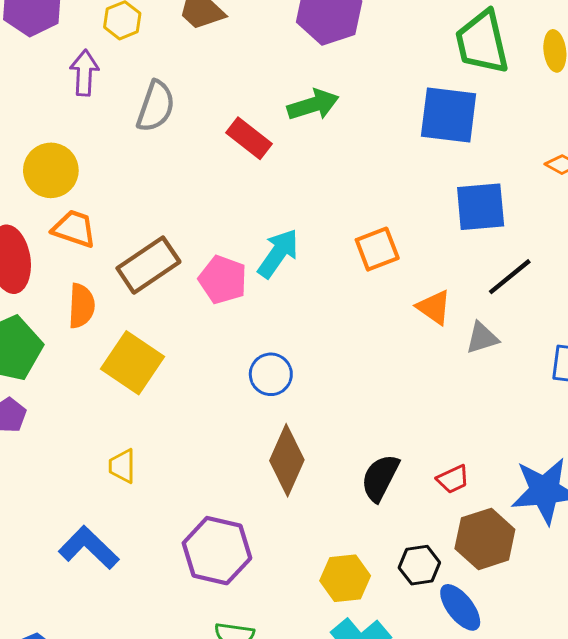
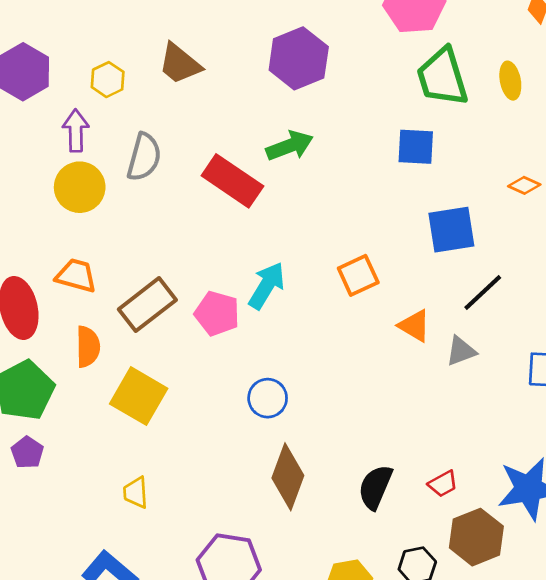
blue square: (449, 115) -> (416, 147), size x0.7
red rectangle: (249, 138) -> (232, 181), size x1.4
yellow circle: (51, 170) -> (80, 187), moved

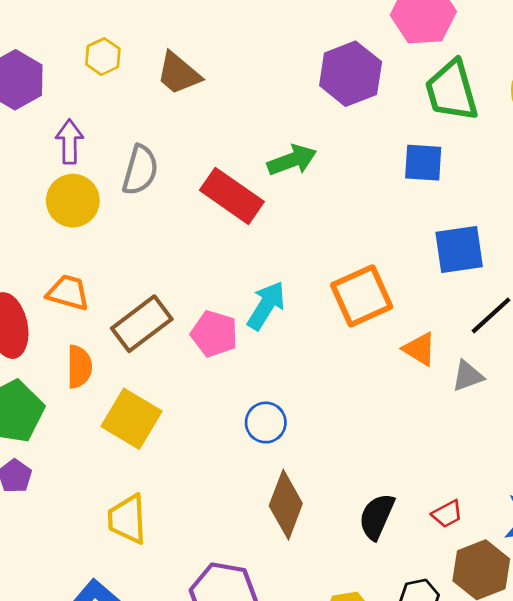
purple hexagon: (299, 58) -> (351, 74), moved
yellow hexagon: (108, 80) -> (103, 57), moved
orange square: (358, 275) -> (362, 296), size x1.4
yellow trapezoid: (136, 493) -> (127, 519), size x1.5

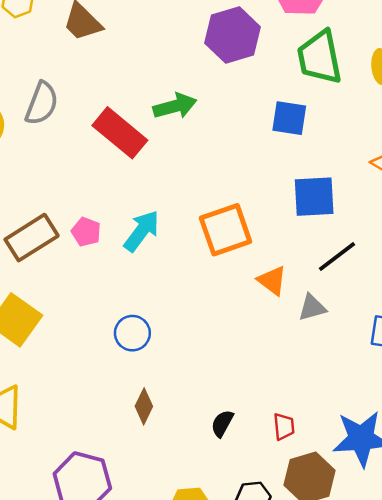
pink pentagon: (214, 334) -> (86, 232), moved, size x0.7
brown diamond: (286, 505) -> (144, 406), size x0.6
red trapezoid: (447, 514) -> (284, 426), turned -72
black semicircle: (377, 516) -> (222, 423), size x0.7

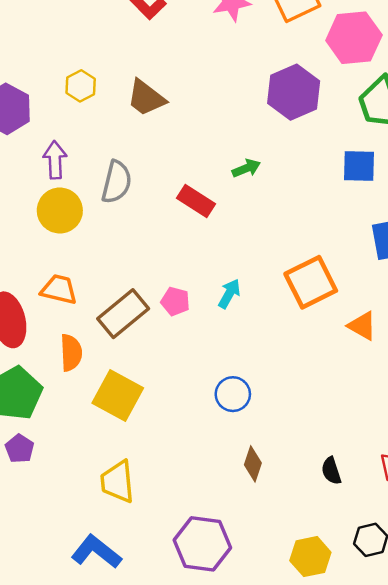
green arrow: (175, 106) -> (246, 168), size x0.7
red rectangle: (120, 133) -> (196, 201), size x0.7
cyan arrow: (142, 231) -> (229, 294), size x0.7
black semicircle: (222, 423) -> (331, 471), turned -40

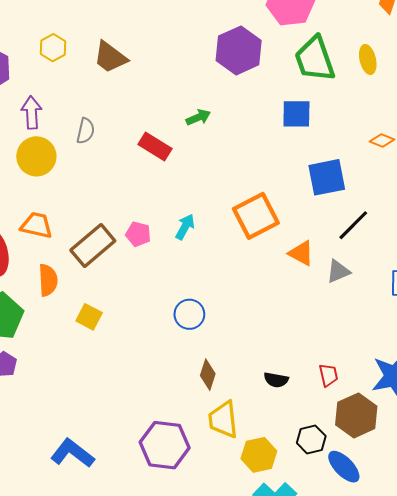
gray semicircle: (117, 182) -> (85, 131), size x0.7
yellow square: (118, 395) -> (89, 317), size x0.6
black semicircle: (331, 471) -> (276, 380), turned -60
yellow trapezoid: (117, 482) -> (223, 420), moved

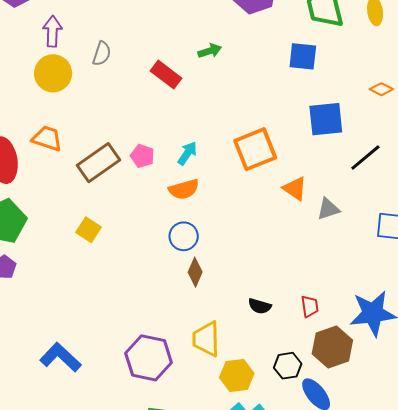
black line: (353, 225) -> (365, 157), moved
orange semicircle: (48, 280) -> (184, 189), moved, turned 72
brown diamond: (208, 375) -> (195, 272), moved

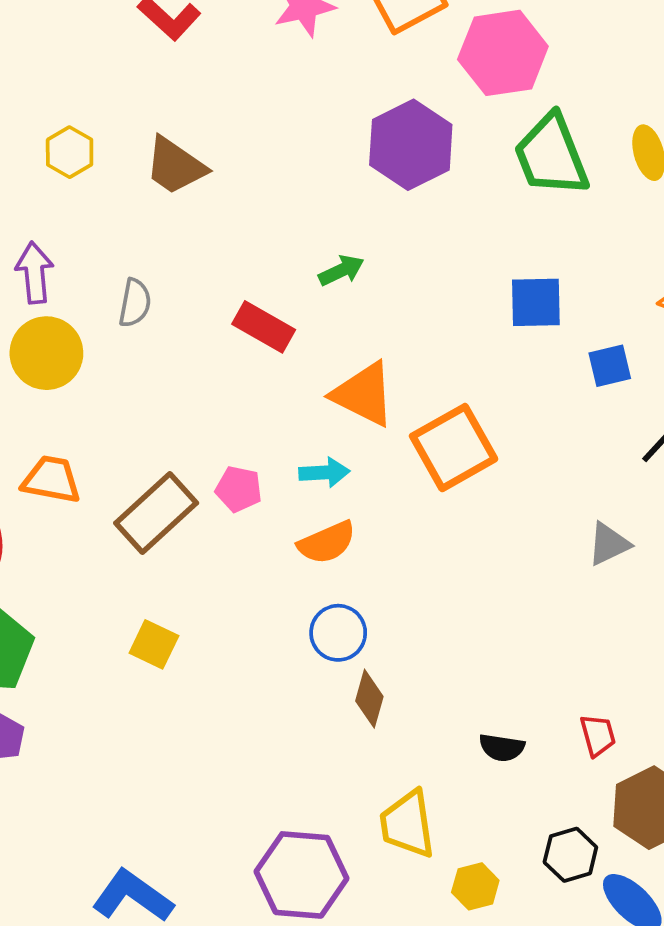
blue square: (303, 56) -> (536, 302), moved
blue square: (326, 119) -> (610, 366), moved, size x0.6
cyan arrow: (187, 153) -> (324, 472), turned 60
orange triangle: (295, 189) -> (364, 394), moved, size x1.4
yellow hexagon: (237, 375) -> (475, 886), size x0.7

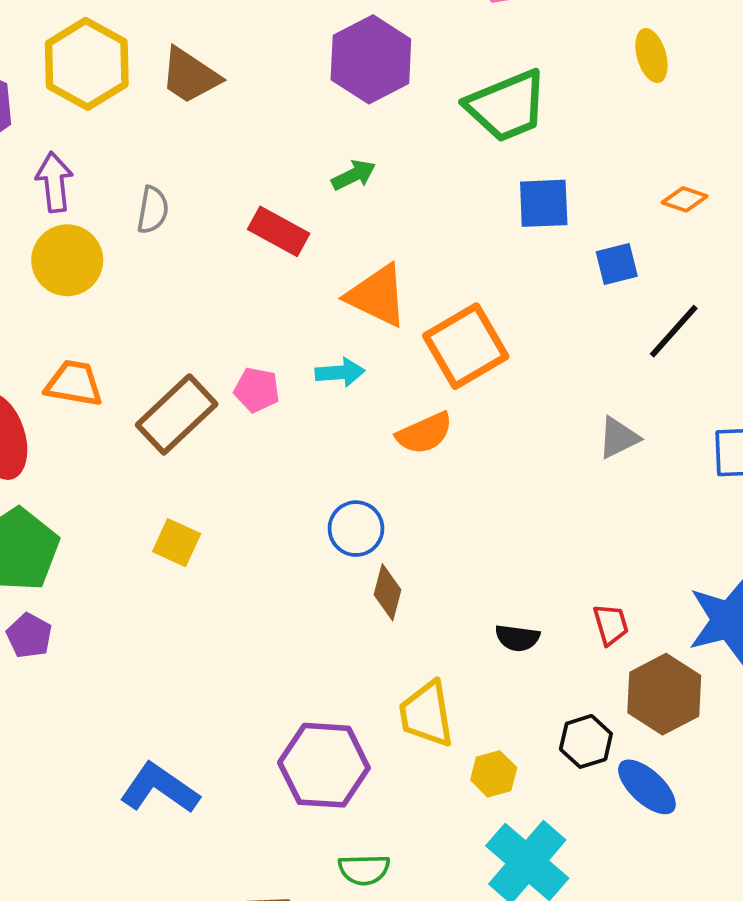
purple hexagon: (411, 145) -> (371, 59), moved
yellow hexagon: (70, 152) -> (87, 64), size x1.8
green trapezoid: (551, 155) -> (507, 106), moved, turned -90
orange semicircle: (327, 543) -> (425, 433), moved

